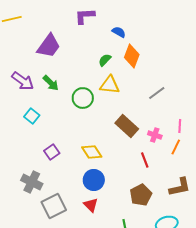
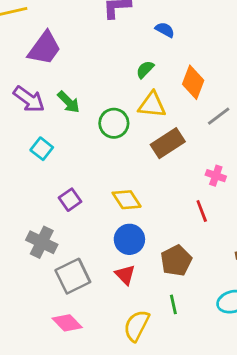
purple trapezoid: (49, 46) -> (45, 48), moved
orange diamond: (132, 56) -> (193, 82), moved
brown rectangle: (127, 126) -> (168, 143), moved, turned -75
brown pentagon: (141, 195) -> (176, 261), moved

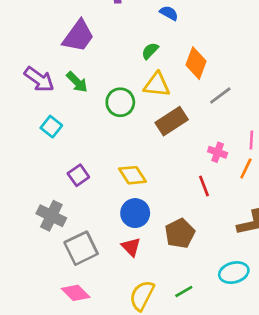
purple trapezoid: (45, 48) -> (78, 36), moved
green line: (173, 304) -> (184, 291), moved, turned 72

